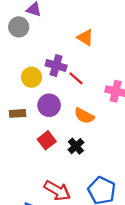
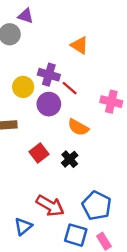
purple circle: (49, 105) -> (49, 104), moved

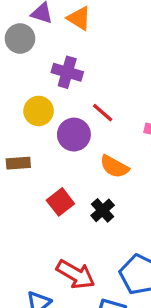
orange triangle: (79, 45) -> (79, 18), moved
purple cross: (49, 75) -> (67, 72), moved

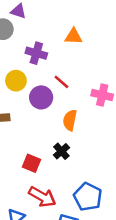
orange triangle: (79, 18) -> (73, 36), moved, turned -30
orange semicircle: (114, 167) -> (70, 120), turned 72
red square: (60, 202) -> (32, 163), moved, turned -30

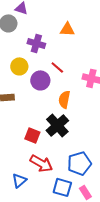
black cross: (61, 151) -> (57, 125), size x1.6
blue pentagon: (88, 197) -> (79, 163), turned 30

